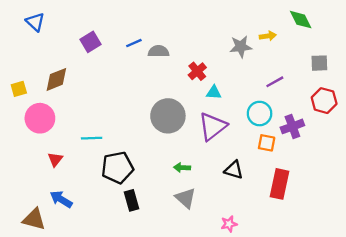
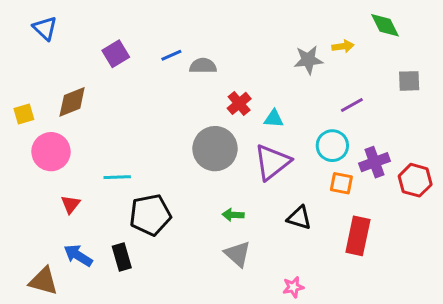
red cross: (197, 71) -> (239, 103), moved
red hexagon: (324, 101) -> (415, 180), moved
black rectangle: (132, 200) -> (122, 257), moved

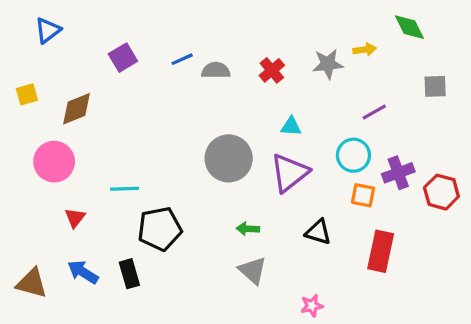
blue triangle: (45, 28) -> (48, 30), turned 40
red cross: (239, 103) -> (272, 70), moved
yellow square: (24, 114) -> (27, 94), moved
brown triangle: (43, 281) -> (32, 283), moved

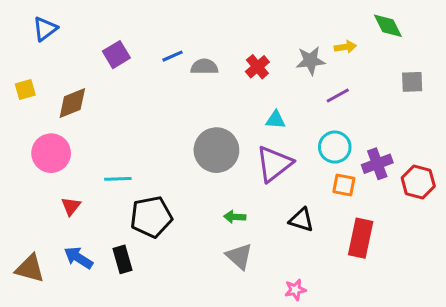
purple line: (374, 112) -> (338, 95), moved

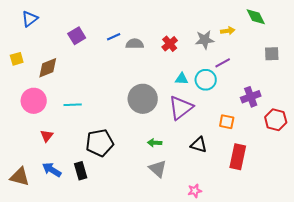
cyan circle: (335, 147) -> (206, 80), moved
purple cross: (377, 164) -> (251, 97), moved
cyan line: (118, 179) -> (73, 105), moved

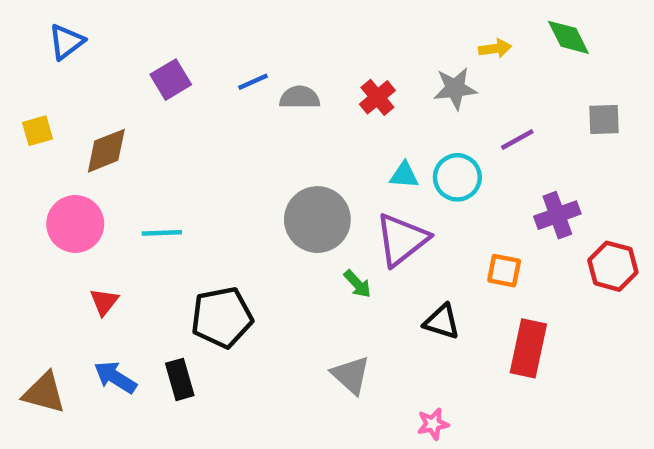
yellow arrow: (228, 31) -> (495, 48), moved
purple line: (223, 63) -> (517, 140), moved
green arrow: (155, 143) -> (357, 284), moved, turned -136

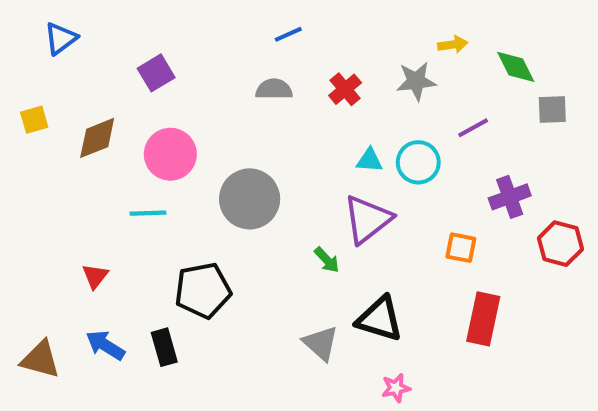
green diamond: (568, 37) -> (516, 67), moved
blue line: (253, 82) -> (288, 34), moved
gray circle: (317, 220) -> (250, 199), moved
pink circle: (75, 224) -> (170, 154), moved
black triangle: (442, 322) -> (380, 319), moved, size x1.4

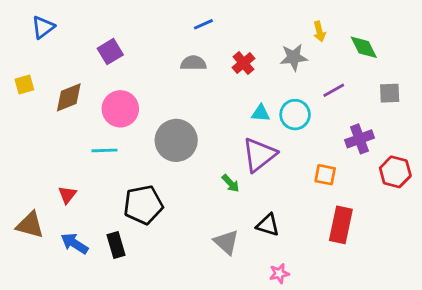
yellow arrow: (453, 45) -> (319, 32), turned 84
gray square: (552, 110) -> (390, 93), moved
black triangle: (380, 319) -> (268, 225), size x0.7
brown triangle: (40, 359) -> (30, 225), moved

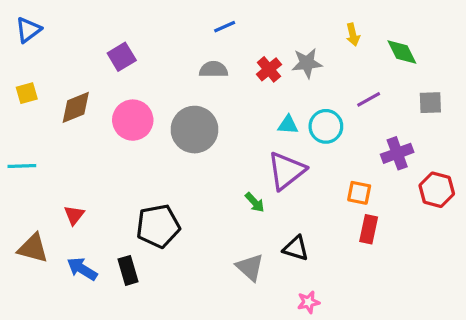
blue triangle: (43, 27) -> (28, 30), moved
gray star: (294, 57) -> (307, 63), moved
gray circle: (176, 140) -> (194, 130), moved
cyan line: (105, 150) -> (22, 166), moved
red rectangle: (341, 225) -> (369, 229), moved, size x0.7

